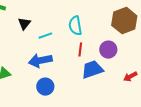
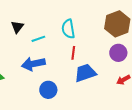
purple circle: (108, 50) -> (118, 53), moved
blue circle: (45, 87) -> (48, 90), moved

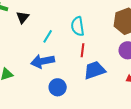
black triangle: (17, 27) -> (23, 17), moved
cyan line: (38, 39) -> (48, 36), turned -40

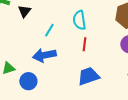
blue trapezoid: (95, 70) -> (88, 76), moved
blue circle: (58, 87) -> (28, 81), moved

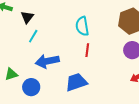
cyan line: (49, 30) -> (33, 36), moved
blue trapezoid: (88, 76) -> (76, 82), moved

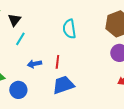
red line: (87, 50) -> (57, 62), moved
blue arrow: (47, 61) -> (34, 64), size x0.6

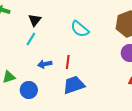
black triangle: (14, 20) -> (35, 20), moved
cyan semicircle: (69, 29) -> (80, 29), turned -42

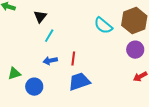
cyan semicircle: (80, 29) -> (103, 26), moved
cyan line: (31, 39) -> (49, 36), moved

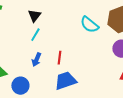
black triangle: (40, 17) -> (34, 16), moved
blue arrow: (50, 61) -> (36, 60), turned -56

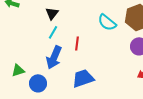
red line: (59, 58) -> (77, 43), moved
blue arrow: (36, 60) -> (54, 57), size x1.6

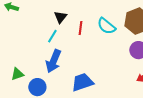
black triangle: (52, 13) -> (60, 17), moved
red line: (77, 43) -> (80, 28), moved

